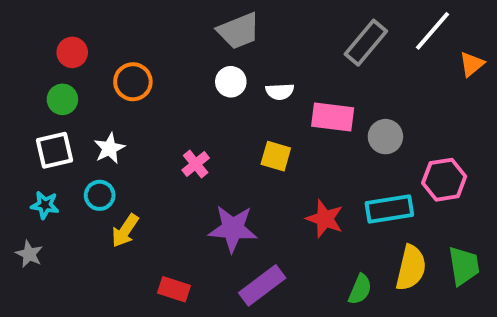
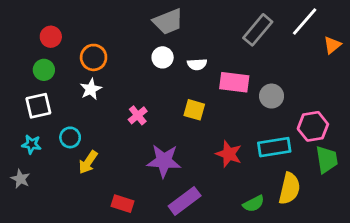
white star: (109, 148) -> (91, 89), moved
green trapezoid: (464, 266) -> (327, 160), moved
green semicircle: (360, 289) -> (254, 204), turned 40

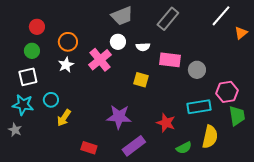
gray rectangle: (258, 30) -> (168, 19), moved
pink cross: (138, 115) -> (100, 60), moved, size x1.6
cyan star: (31, 144) -> (23, 105), size x1.5
red star: (229, 154) -> (166, 123), moved

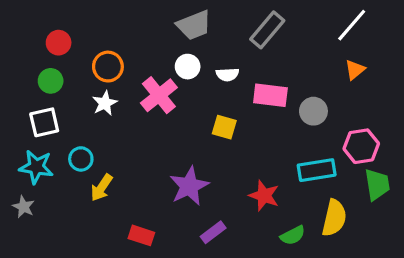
orange triangle: (241, 33) -> (355, 70), moved
purple star: (119, 117) -> (189, 186), turned -30
purple rectangle: (134, 146) -> (213, 232), size x0.7

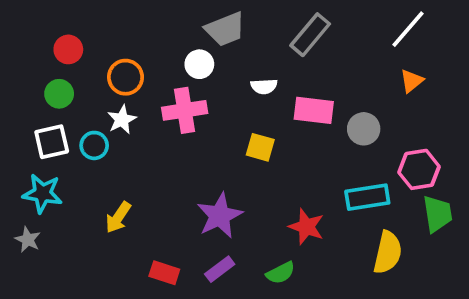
white circle: (188, 67) -> (199, 64), moved
pink cross: (159, 95) -> (185, 110), turned 30
cyan circle: (81, 159) -> (94, 145), moved
purple rectangle: (213, 232) -> (220, 269), moved
green semicircle: (293, 235) -> (281, 273), moved

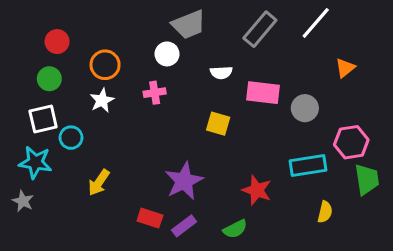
white line: (408, 29) -> (316, 23), moved
pink cross: (185, 110) -> (155, 93), size x0.6
cyan circle: (94, 145) -> (71, 138), moved
yellow semicircle: (388, 253) -> (325, 212), size x0.6
red rectangle: (164, 273) -> (150, 218), moved

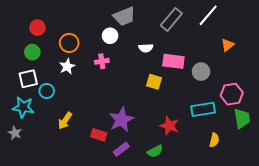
yellow square: (218, 124) -> (154, 82), moved
red rectangle: (150, 218) -> (99, 135), moved

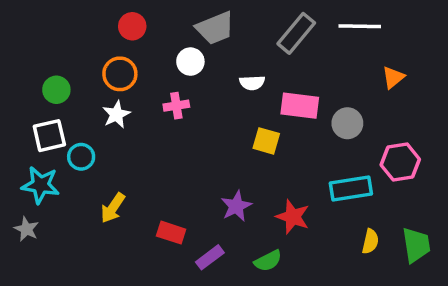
white line: (208, 15) -> (360, 26), turned 50
red circle: (37, 28) -> (132, 26), moved
green trapezoid: (242, 119) -> (416, 245), moved
purple star: (121, 120) -> (236, 206), moved, size x0.7

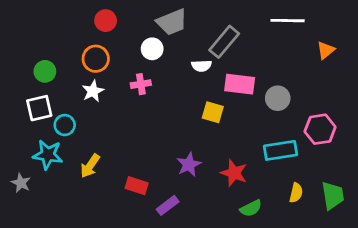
gray rectangle: (296, 33) -> (224, 42), moved
orange triangle: (393, 77) -> (326, 50), moved
cyan star: (41, 185) -> (48, 155), moved
green semicircle: (268, 261) -> (251, 208), moved

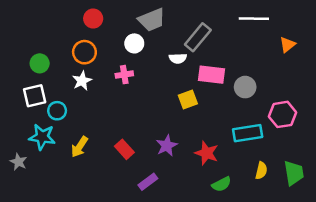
yellow square: (213, 112) -> (188, 100), turned -36
red rectangle: (137, 186) -> (124, 149), moved, turned 30

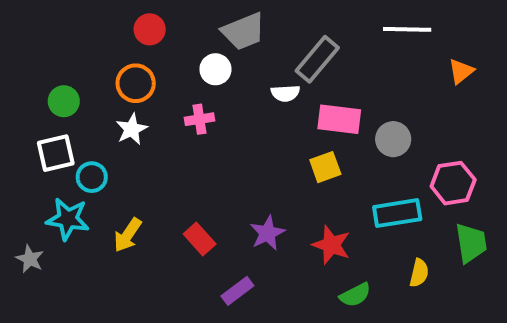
yellow square: (188, 100) -> (325, 167), moved
green trapezoid: (294, 173) -> (471, 243), moved

